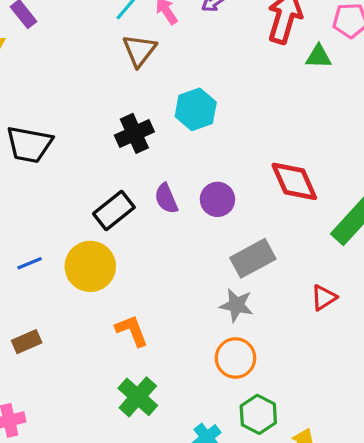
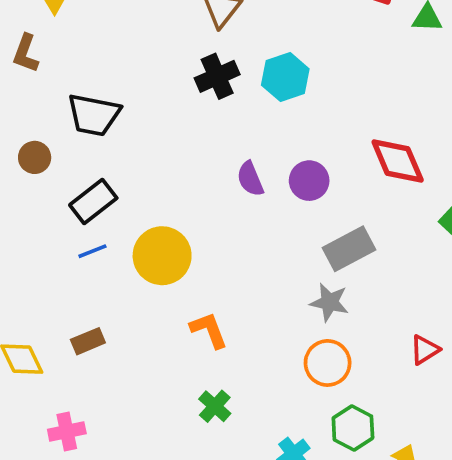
black cross: (134, 133) -> (217, 76), moved
black rectangle: (114, 210) -> (93, 202), moved
red triangle: (324, 298) -> (425, 350), moved
green cross: (138, 397) -> (215, 406), size x0.7

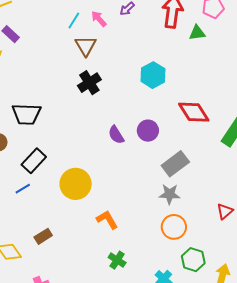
cyan hexagon: (285, 77) -> (153, 75), moved
blue line: (92, 251) -> (23, 189), moved

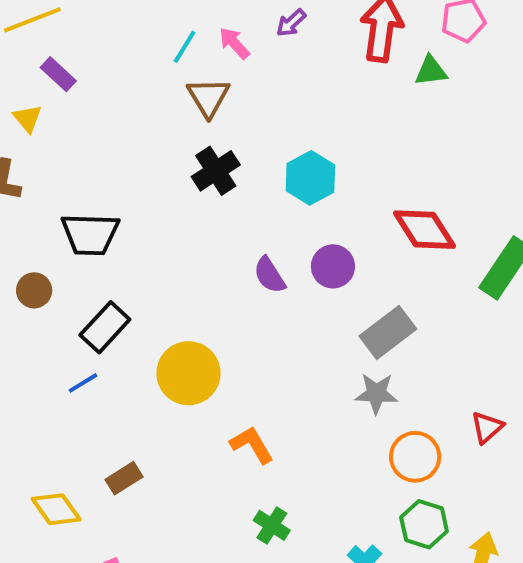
cyan hexagon: (153, 75) -> (310, 178), moved
orange circle: (174, 227) -> (415, 457), moved

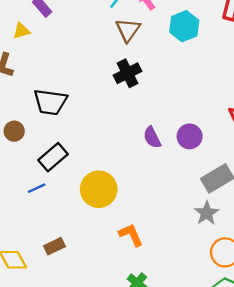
yellow triangle: (27, 118) -> (21, 31), turned 48
cyan hexagon: (310, 178) -> (184, 26), moved
gray star: (376, 393) -> (207, 213), turned 30

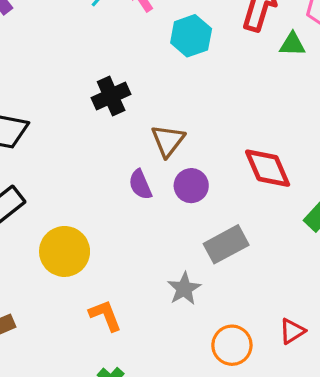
brown triangle: (128, 30) -> (168, 141), moved
gray star: (207, 213) -> (184, 289), moved

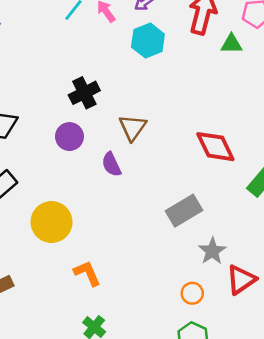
purple circle: (191, 186) -> (69, 137), moved
gray star: (184, 289) -> (212, 251), moved
red triangle: (292, 331) -> (241, 280), size x1.4
orange circle: (232, 345) -> (192, 293), size x0.7

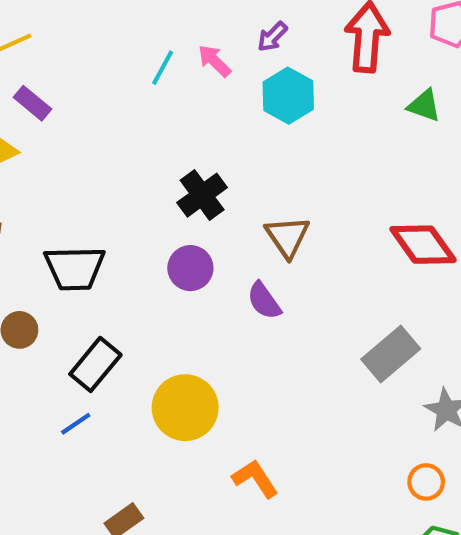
green triangle: (231, 44) -> (424, 106), moved, turned 30

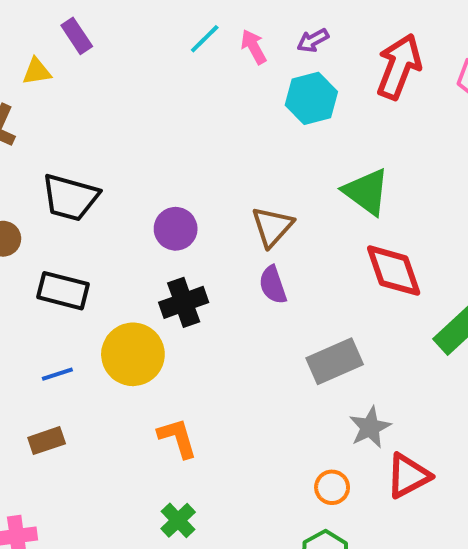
green triangle: (424, 106) -> (366, 192), moved, size x1.5
black cross: (202, 195) -> (184, 302), moved
purple semicircle: (264, 301) -> (273, 285), moved
black rectangle: (95, 364) -> (63, 291), turned 48
blue line: (76, 424) -> (57, 374), moved

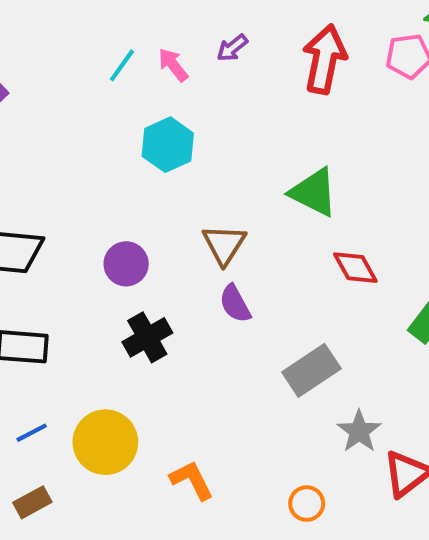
cyan hexagon: (311, 98) -> (168, 145), moved
red diamond: (394, 271) -> (355, 268), size x0.7
yellow circle: (133, 354) -> (105, 442), moved
orange L-shape: (177, 438) -> (192, 480), moved
orange circle: (332, 487) -> (307, 504), moved

